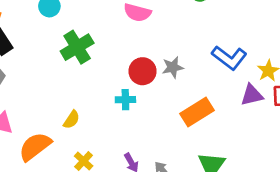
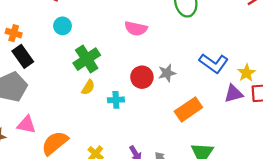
cyan cross: (125, 100) -> (116, 100), moved
yellow semicircle: (72, 120) -> (88, 87), moved

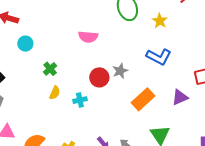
green cross: (87, 59) -> (50, 69), size x0.6
yellow star: (246, 73) -> (160, 21), moved
purple triangle: (234, 94) -> (180, 97), moved

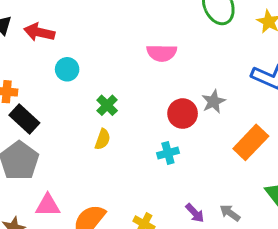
yellow semicircle: (55, 93) -> (103, 139), moved
cyan cross: (80, 100) -> (168, 153), moved

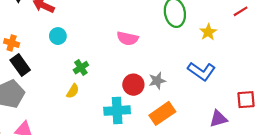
orange rectangle: (251, 142) -> (162, 113), moved
cyan cross: (168, 153) -> (117, 111), size x1.6

